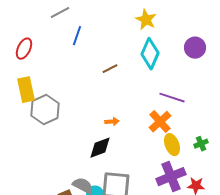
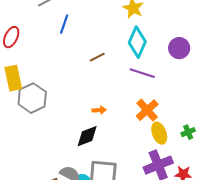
purple circle: (195, 48) -> (179, 48), moved
purple line: (172, 98) -> (142, 73), moved

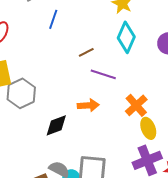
purple line: (142, 73) -> (103, 74), moved
orange arrow: (99, 110) -> (88, 105), size x1.5
black diamond: (87, 136) -> (56, 125), moved

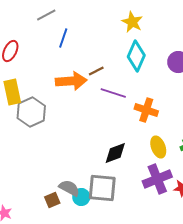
orange arrow: (88, 105) -> (71, 81), moved, size x1.4
orange cross: (136, 105) -> (146, 110), moved, turned -30
black diamond: (56, 125) -> (115, 153), moved

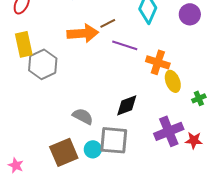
yellow ellipse: (158, 147) -> (173, 81), moved
gray semicircle: (69, 188) -> (83, 116), moved
brown square: (52, 200) -> (64, 152), size x1.8

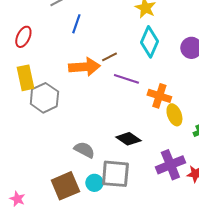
black diamond: (127, 105) -> (128, 139), turned 55

